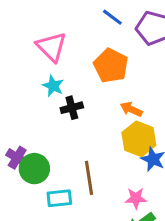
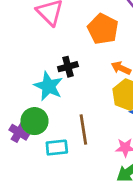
cyan star: (53, 86) -> (48, 86), moved, size x1.5
purple cross: (17, 158) -> (19, 132), moved

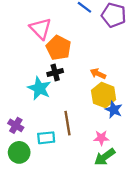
orange pentagon: (103, 29) -> (59, 48), moved
green circle: (34, 121) -> (19, 152), moved

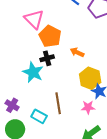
orange arrow: (98, 74) -> (77, 52), moved
cyan rectangle: (46, 138) -> (39, 116), turned 35
pink star: (101, 138) -> (88, 107), moved

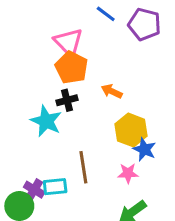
pink triangle: (34, 19) -> (68, 42), moved
purple cross: (12, 105) -> (34, 190), moved
cyan rectangle: (39, 116) -> (55, 187), turned -35

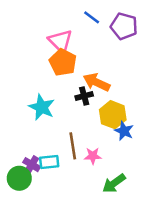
orange arrow: (112, 91) -> (97, 82), size x1.5
black cross: (67, 100) -> (84, 96), moved
pink star: (128, 173) -> (93, 156), moved

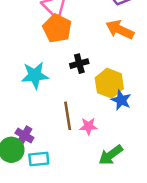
orange arrow: (97, 82) -> (120, 30), moved
cyan star: (42, 107) -> (35, 75), turned -30
cyan rectangle: (49, 162) -> (39, 159), moved

